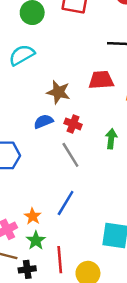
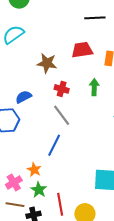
blue semicircle: (43, 121) -> (24, 97), moved
green arrow: (111, 139) -> (94, 87), moved
blue line: (66, 203) -> (54, 145), moved

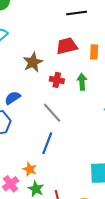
brown star: (47, 63) -> (33, 62), turned -30
red cross: (62, 89) -> (57, 80), moved

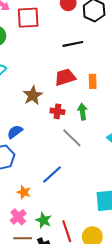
gray line: (52, 113) -> (72, 138), moved
blue line: (47, 143) -> (52, 175), turned 30
orange star: (30, 169) -> (24, 192), moved

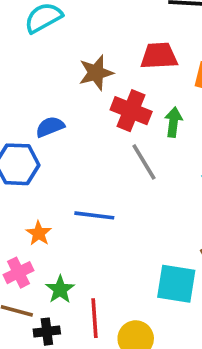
red cross: (57, 111) -> (131, 111), size x1.5
blue line: (52, 175) -> (94, 215), turned 35

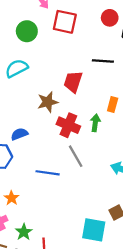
red trapezoid: (159, 56) -> (73, 82), moved, turned -70
green arrow: (173, 122) -> (95, 123), moved
blue line: (94, 215) -> (48, 173), moved

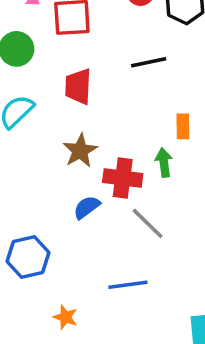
red trapezoid: (73, 82) -> (78, 87), moved
blue semicircle: (19, 134) -> (87, 207), moved
blue line: (48, 173) -> (128, 285), moved

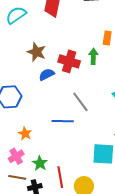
brown star: (80, 151) -> (37, 52), moved, turned -30
gray line: (148, 223) -> (80, 102), moved

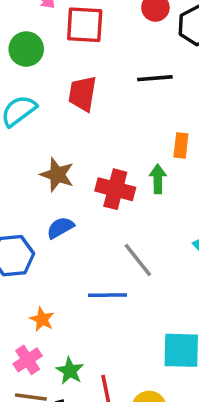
blue semicircle: (47, 74) -> (60, 228), moved

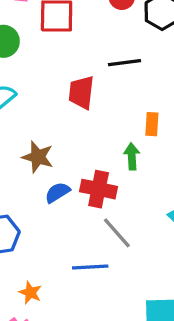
red trapezoid: (82, 94) -> (81, 92), moved
red cross: (115, 189) -> (99, 189), moved
blue semicircle: (60, 228) -> (57, 192), moved

